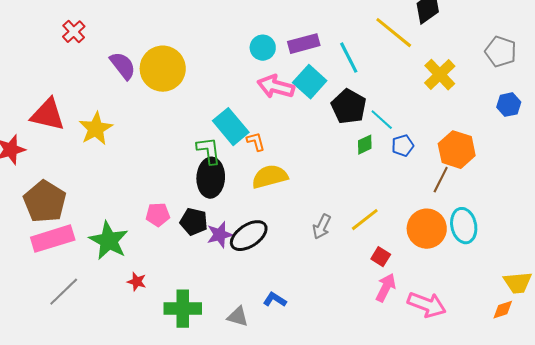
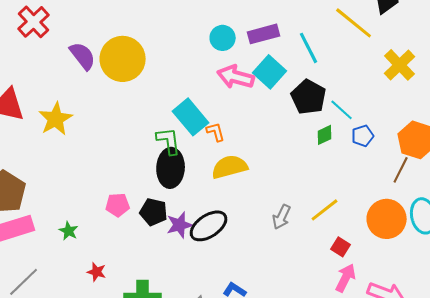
red cross: (74, 32) -> (34, 22), size x1.4
green star: (109, 241) -> (69, 231), size x0.5

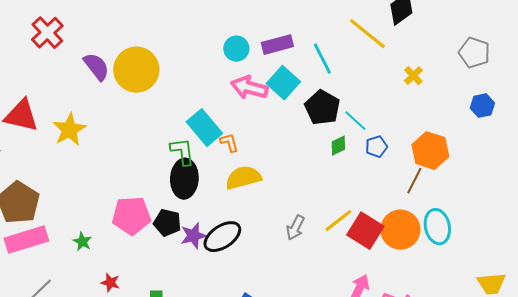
yellow cross: (400, 65) -> (413, 76), size x0.6
pink pentagon: (118, 205) -> (131, 216), size x1.6
red square: (341, 247) -> (365, 231), moved, size x1.8

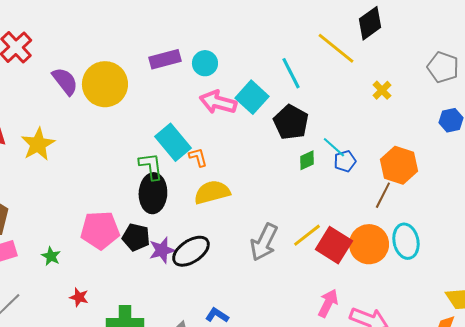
purple rectangle: (277, 45) -> (165, 59), moved
cyan line: (355, 121) -> (334, 147), moved
gray arrow: (295, 228) -> (264, 242), size x1.5

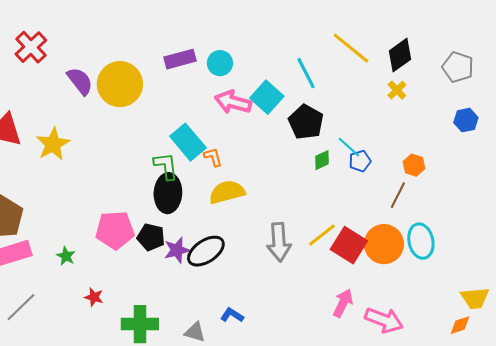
black diamond: (370, 23) -> (400, 55), moved
orange hexagon: (399, 165) -> (414, 165), size x0.6
gray arrow: (264, 242) -> (279, 242), turned -30

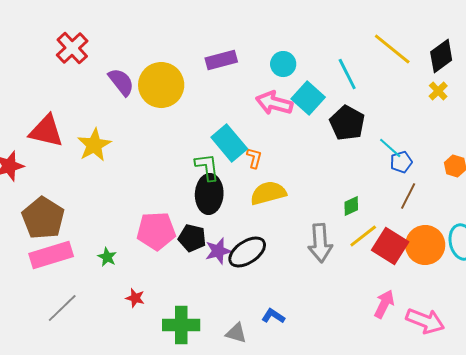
cyan circle: (220, 63) -> (283, 64), moved
orange L-shape: (213, 157) -> (254, 158), turned 30
green diamond: (322, 160) -> (351, 206), moved
brown line: (398, 195) -> (408, 196), moved

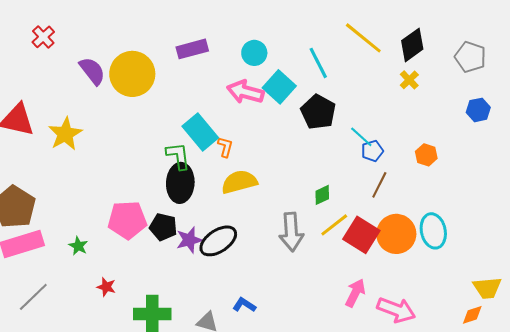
red cross: (72, 48) -> (43, 37), size x0.7

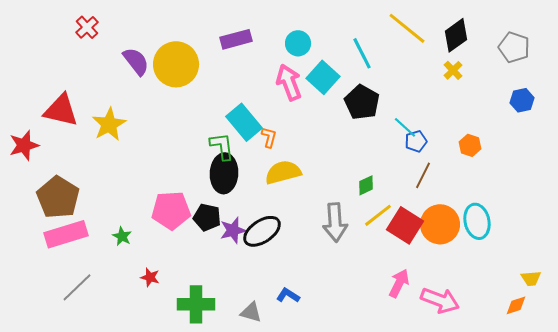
pink arrow: (245, 92) -> (289, 82), turned 54
yellow trapezoid: (487, 288) -> (531, 278), size x0.7

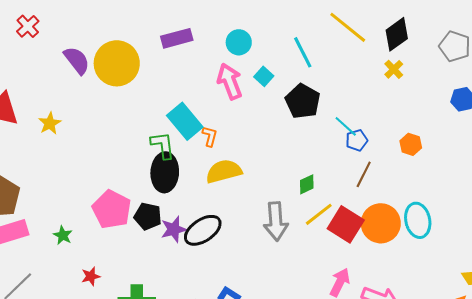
cyan square: (323, 77) -> (264, 76), size x0.6
yellow star: (109, 124) -> (50, 123), size x0.7
pink pentagon: (171, 210) -> (112, 209), turned 30
red star: (150, 277) -> (91, 276), turned -30

